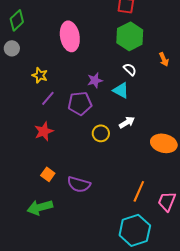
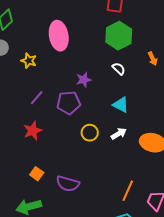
yellow star: (40, 75) -> (29, 61), moved
cyan triangle: (121, 90) -> (121, 105), moved
white arrow: (127, 122) -> (119, 134), moved

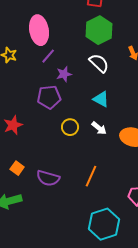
white semicircle: (119, 69) -> (99, 63), size x1.5
purple line: (37, 98) -> (48, 56), moved
white arrow: (119, 134) -> (99, 128), turned 70
orange line: (128, 191) -> (91, 176), moved

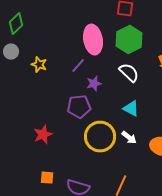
pink ellipse: (39, 30) -> (93, 40), moved
yellow circle: (70, 127) -> (100, 137), size x1.8
orange square: (17, 168) -> (47, 178), turned -32

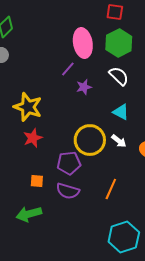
yellow star: (39, 65) -> (28, 107), moved, size x1.8
purple pentagon: (79, 107) -> (69, 163), moved

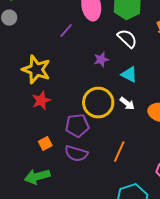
purple line: (68, 69) -> (66, 31), moved
purple star: (84, 87) -> (101, 60), moved
orange square: (37, 181) -> (45, 144), turned -32

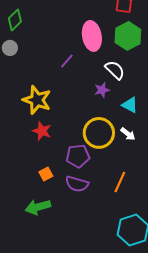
white semicircle: (127, 39) -> (115, 70), moved
red star: (41, 101) -> (42, 131), turned -30

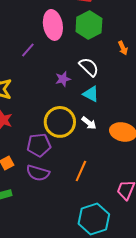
white semicircle: (115, 70) -> (89, 67), moved

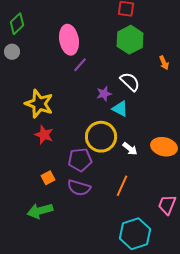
pink ellipse: (53, 25) -> (69, 40), moved
purple line: (28, 50) -> (80, 65), moved
cyan triangle: (91, 94) -> (120, 109), moved
white arrow: (89, 123) -> (130, 149), moved

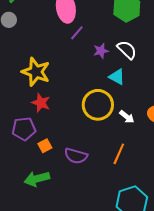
purple star: (104, 94) -> (101, 51), moved
purple pentagon: (80, 160) -> (24, 129), moved

